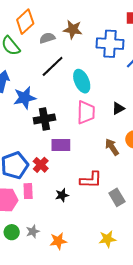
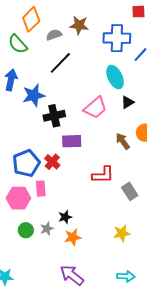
cyan ellipse: (82, 81) -> (115, 77), moved
pink trapezoid: (86, 112) -> (95, 108), turned 50
black star: (62, 195) -> (65, 217), moved

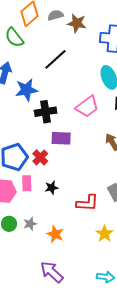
gray semicircle: (54, 35) -> (55, 15), moved
red L-shape: (103, 175) -> (87, 203), moved
black star: (65, 217) -> (52, 188), moved
yellow star: (122, 233) -> (104, 234), turned -30
orange star: (73, 237) -> (55, 234), turned 30

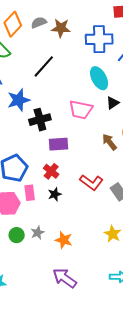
pink trapezoid: (87, 107) -> (81, 110), turned 55
red cross: (40, 157) -> (51, 171), moved
red L-shape: (87, 203) -> (91, 182), moved, turned 40

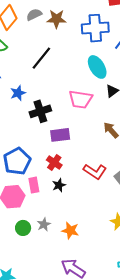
blue star: (19, 100) -> (18, 93), size x0.7

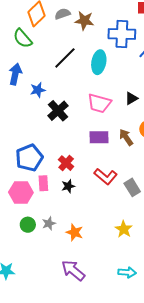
cyan ellipse: (97, 67) -> (99, 62), moved, turned 35
black cross: (40, 111) -> (58, 111), turned -30
purple rectangle: (60, 135) -> (99, 137), moved

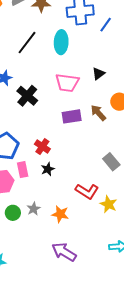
red L-shape: (106, 177) -> (87, 191), moved

